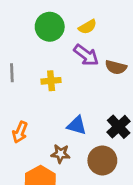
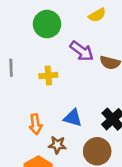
yellow semicircle: (87, 27) -> (97, 15), moved
orange arrow: (20, 132) -> (35, 124), moved, turned -30

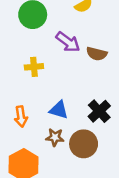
brown star: (57, 145) -> (55, 137), moved

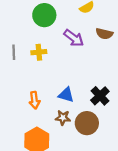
brown semicircle: (97, 54) -> (104, 34), moved
yellow cross: (34, 67) -> (39, 52), moved

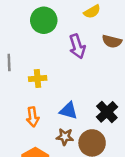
purple arrow: (74, 38) -> (77, 46), turned 35
yellow cross: (39, 52) -> (38, 78), moved

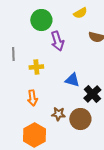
purple arrow: (77, 46) -> (57, 41), moved
blue triangle: (69, 111) -> (72, 80), moved

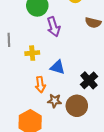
blue triangle: (72, 80) -> (58, 67), moved
orange arrow: (32, 98) -> (40, 84), moved

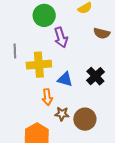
yellow cross: (32, 53) -> (39, 65), size x1.6
black cross: (89, 80) -> (95, 76), moved

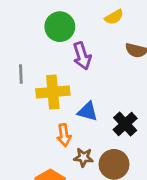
black cross: (95, 76) -> (125, 124), moved

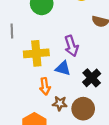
purple arrow: (82, 56) -> (71, 46), moved
gray line: (21, 74) -> (12, 31), moved

